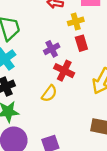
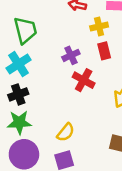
yellow semicircle: (49, 93) -> (66, 132), moved

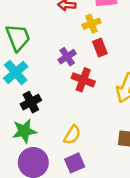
black cross: (18, 94) -> (31, 102), moved

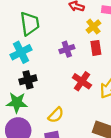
yellow cross: (91, 24) -> (93, 27), turned -32
red cross: (83, 80) -> (82, 81), moved

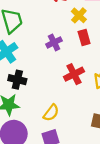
black cross: (28, 80) -> (17, 80), turned 35
red cross: (82, 81) -> (74, 74), turned 36

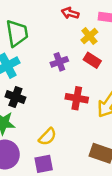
red rectangle: (84, 37) -> (92, 60), turned -49
red cross: (74, 74) -> (77, 98), turned 30

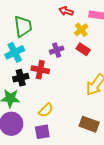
black cross: (15, 97) -> (21, 78), turned -35
red cross: (77, 98) -> (40, 70), moved

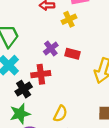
yellow cross: (81, 30) -> (69, 19), turned 32
red rectangle: (83, 49) -> (72, 54), moved

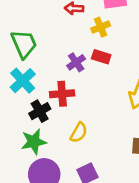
red rectangle: (72, 54) -> (101, 57), moved
yellow semicircle: (60, 114) -> (79, 132), moved

